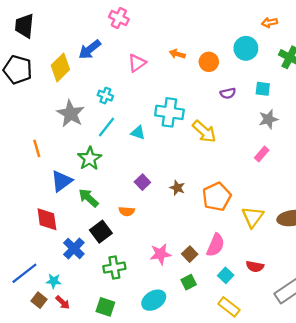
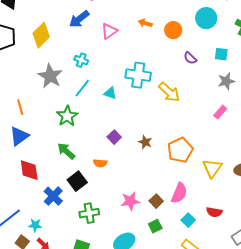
blue arrow: (90, 49) -> (79, 19), moved
purple semicircle: (228, 93) -> (190, 58), turned 56
blue triangle: (62, 181) -> (19, 136), moved

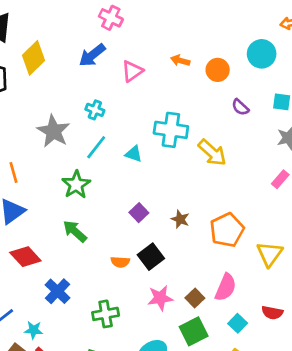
yellow diamond: (41, 35) -> (33, 58), moved
orange semicircle: (100, 163) -> (120, 262), moved
red diamond: (29, 170) -> (25, 257), turned -35
black square: (77, 181) -> (151, 257), moved
green square: (155, 226) -> (194, 331), size x1.5

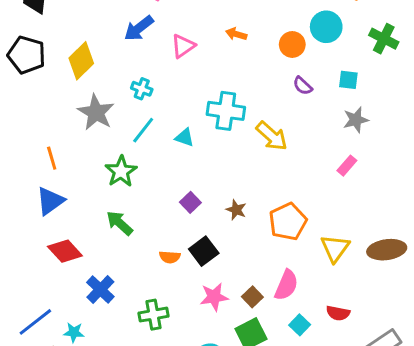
yellow diamond: (33, 58) -> (81, 61), moved
orange circle: (218, 70) -> (292, 44), moved

